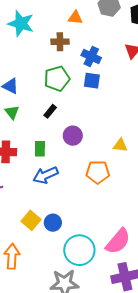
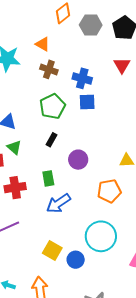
orange triangle: (75, 18) -> (43, 44), moved, turned 35
brown cross: (60, 42) -> (49, 69), turned 30
blue circle: (53, 223) -> (76, 260), moved
cyan circle: (79, 250) -> (101, 236), moved

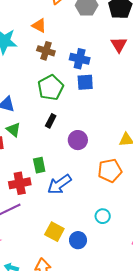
green rectangle: (48, 178) -> (39, 165), moved
red cross: (15, 188) -> (20, 183), moved
cyan circle: (101, 236) -> (103, 216), size x0.5

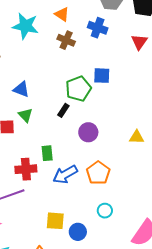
blue cross: (80, 59) -> (98, 28), moved
green pentagon: (51, 88) -> (78, 89), moved
orange pentagon: (110, 171) -> (98, 173), moved, turned -30
yellow square: (54, 232) -> (55, 221), turned -30

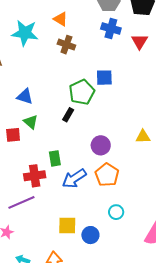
blue cross: (98, 28) -> (111, 29), moved
purple circle: (88, 132) -> (101, 145), moved

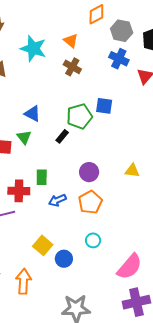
blue triangle: (25, 96) -> (32, 114), moved
blue arrow: (74, 178) -> (57, 200), size x0.7
yellow square: (67, 226) -> (43, 245), turned 30

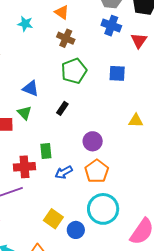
cyan star: (33, 49) -> (25, 24), size x0.6
blue square: (104, 106) -> (117, 73), moved
green pentagon: (79, 116) -> (74, 71), moved
yellow triangle: (132, 171) -> (136, 121), moved
cyan circle: (93, 240) -> (103, 209), size x2.0

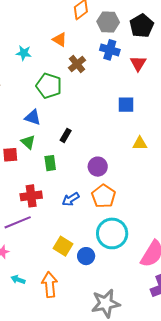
brown cross: (66, 38) -> (77, 64), moved, turned 30
green pentagon: (74, 71) -> (49, 86), moved, turned -30
blue square: (117, 73) -> (126, 105), moved
green rectangle: (46, 151) -> (50, 163), moved

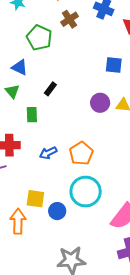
purple circle: (98, 167) -> (100, 103), moved
yellow square: (63, 246) -> (35, 199), turned -30
orange arrow: (50, 285) -> (18, 221), moved

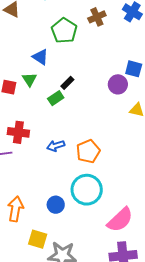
purple circle: (100, 103) -> (118, 84), moved
green rectangle: (32, 115) -> (56, 98), moved, turned 49
yellow square: (35, 199) -> (38, 239), moved

